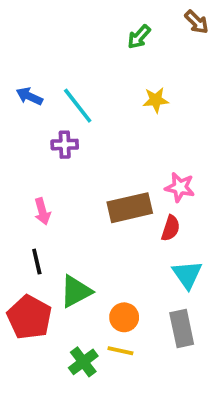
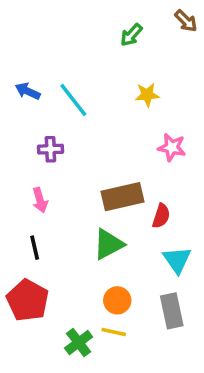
purple cross: (65, 145) -> (50, 149), moved
pink star: (180, 187) -> (172, 147), moved
green triangle: (76, 291) -> (108, 244), moved

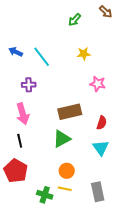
pink arrow: (40, 200) -> (23, 114), size x1.5
red semicircle: (161, 216) -> (102, 123), moved
gray rectangle: (172, 311) -> (98, 192), moved
green cross: (79, 343) -> (45, 195), turned -35

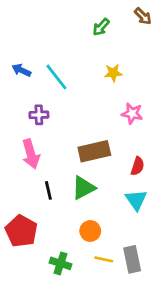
black line: (20, 141) -> (48, 190), moved
yellow line: (65, 189) -> (104, 259), moved

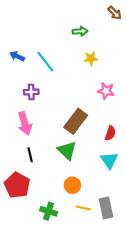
green arrow: (101, 27) -> (80, 31), moved, turned -136
brown rectangle: (94, 151) -> (76, 121), turned -40
green triangle: (83, 188) -> (67, 151), turned -48
black line: (48, 190) -> (30, 155), moved

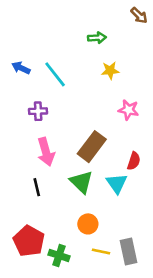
pink arrow: (25, 123) -> (46, 152), moved
cyan triangle: (109, 160) -> (117, 183), moved
red pentagon: (17, 185) -> (29, 241), moved

